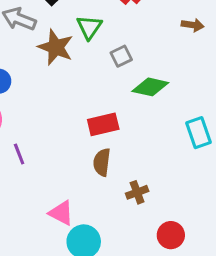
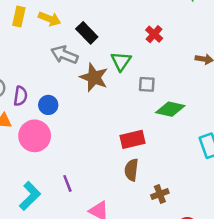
gray square: (121, 56) -> (147, 84), turned 30
purple line: (19, 154) -> (67, 183), moved

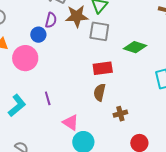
brown star: (94, 77) -> (77, 16), turned -30
gray square: (147, 84) -> (99, 31), moved, size x1.5
purple semicircle: (20, 96) -> (51, 20), moved

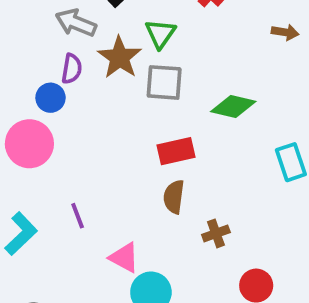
brown star: (77, 16) -> (120, 57), turned -30

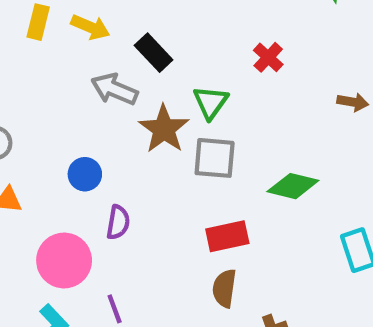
purple semicircle: (72, 69) -> (118, 222), moved
pink circle: (29, 144) -> (64, 260), moved

